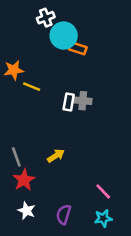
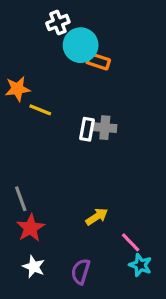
yellow arrow: (56, 156) -> (97, 217), moved
cyan star: (103, 218) -> (140, 265), moved, turned 30

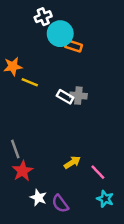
white rectangle: (87, 129) -> (65, 97), turned -70
pink line: (131, 242) -> (98, 172), moved
white star: (34, 267) -> (38, 198), moved
purple semicircle: (81, 272) -> (60, 204), turned -54

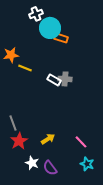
yellow arrow: (72, 162) -> (48, 139), moved

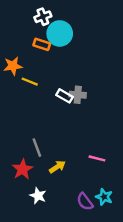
orange rectangle: (61, 38) -> (42, 44), moved
gray line: (13, 123) -> (37, 148), moved
pink line: (81, 142) -> (97, 158), moved, turned -32
purple semicircle: (50, 168) -> (85, 202), moved

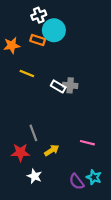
orange star: (13, 66) -> (12, 45), moved
red star: (22, 169) -> (20, 152), turned 30

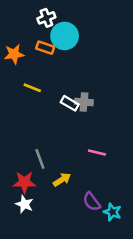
pink line: (87, 143) -> (97, 152), moved
white star: (34, 176) -> (24, 204), moved
purple semicircle: (77, 182) -> (92, 202), moved

